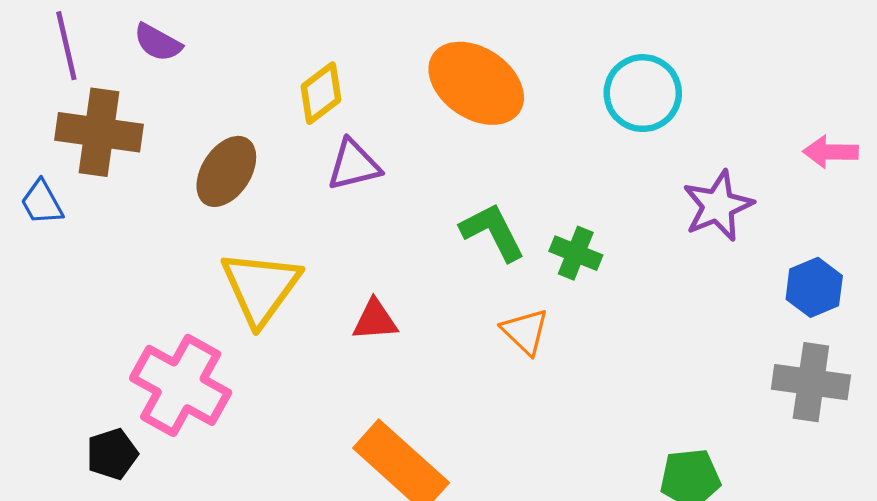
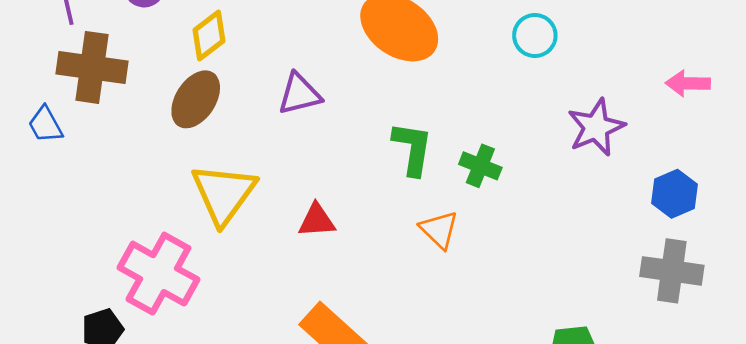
yellow diamond: (321, 93) -> (209, 36), moved
cyan circle: (643, 93) -> (535, 36), size x0.7
green L-shape: (493, 232) -> (413, 149), turned 36

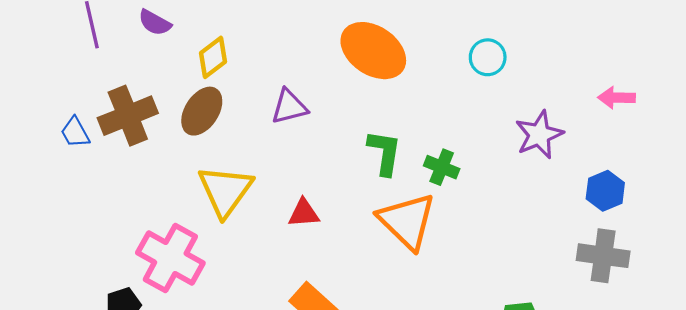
brown cross: (92, 67) -> (128, 116), moved, turned -30
orange triangle: (439, 230) -> (407, 221), size x1.8

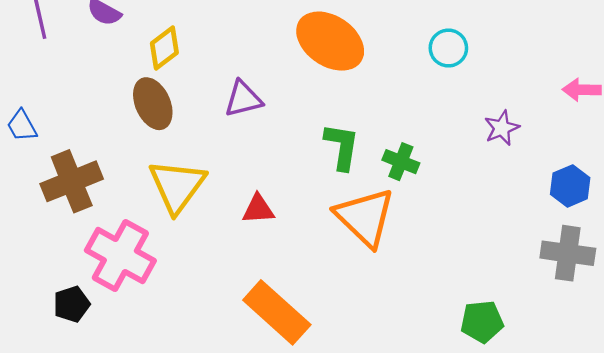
brown ellipse: (202, 111) -> (153, 104), turned -57
brown cross: (128, 116) -> (72, 181), moved
purple star: (539, 135) -> (502, 128), size x0.7

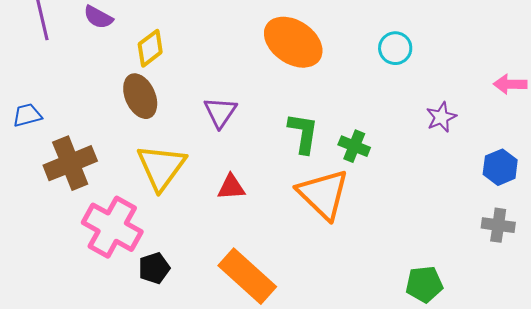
purple triangle: (243, 99) -> (220, 112), moved, turned -42
blue trapezoid: (22, 126) -> (27, 115), turned 104
gray cross: (568, 253) -> (498, 225), size x0.7
black pentagon: (72, 304) -> (154, 268), moved

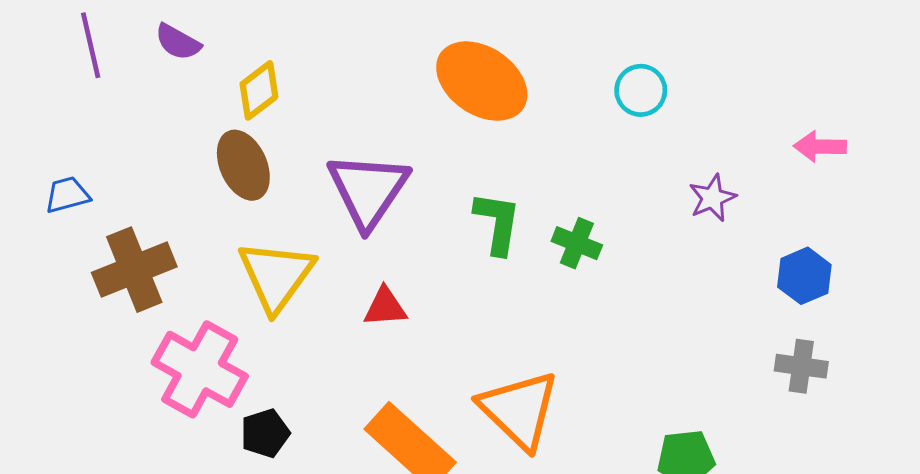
purple triangle: (220, 112) -> (368, 190), size x1.6
orange triangle: (323, 194) -> (519, 410), moved

